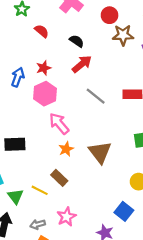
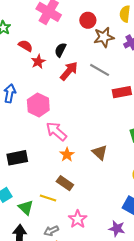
black semicircle: (77, 41) -> (60, 50), turned -88
red star: (44, 68) -> (38, 62), moved
gray line: (96, 96) -> (100, 70), moved
brown triangle: (100, 152) -> (100, 152), size x0.7

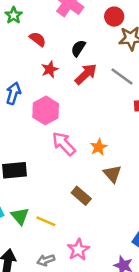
red star: (38, 62) -> (50, 69), moved
orange star: (67, 155) -> (99, 147), moved
brown rectangle: (65, 183) -> (81, 196), moved
green triangle: (26, 208) -> (20, 216), moved

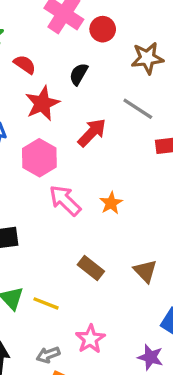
red circle: (114, 17) -> (103, 29), moved
red star: (50, 69) -> (42, 103), size x1.5
red arrow: (86, 74) -> (92, 133), moved
brown triangle: (112, 174) -> (145, 271), moved

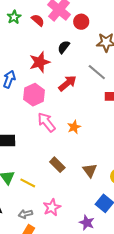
red semicircle: (25, 64) -> (38, 20), moved

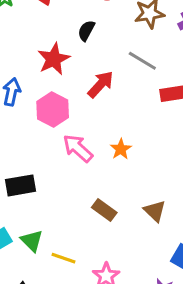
yellow line: (28, 183) -> (64, 258), moved

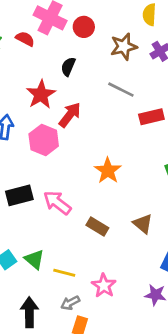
red arrow: (101, 84) -> (70, 115), moved
pink arrow: (78, 148) -> (57, 203), moved
orange star: (121, 149) -> (108, 171), size x1.4
black rectangle: (21, 185) -> (19, 195), moved

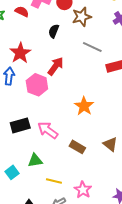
brown star: (124, 47) -> (82, 17), moved
red star: (41, 94) -> (20, 53), moved
green triangle: (34, 259) -> (35, 160), moved, turned -49

